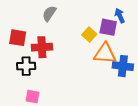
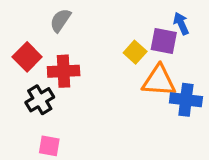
gray semicircle: (49, 14) -> (60, 20), moved
red square: (18, 38) -> (27, 57), turned 36
black cross: (26, 66) -> (40, 100), turned -30

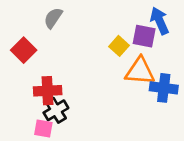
blue arrow: (181, 24) -> (160, 21), size x1.4
red cross: (64, 71) -> (48, 91), moved
black cross: (40, 100) -> (56, 110), moved

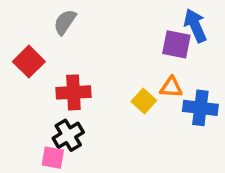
yellow square: (119, 46) -> (144, 101), moved
orange triangle: (140, 71) -> (171, 87), size x0.6
red cross: (48, 91) -> (73, 92), moved

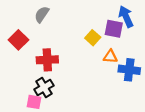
yellow square: (144, 101) -> (93, 38), moved

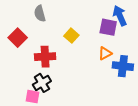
gray semicircle: (42, 14) -> (40, 14), turned -49
yellow square: (93, 38) -> (71, 36), moved
orange triangle: (110, 56) -> (105, 53), turned -32

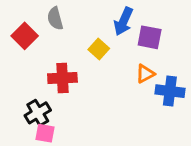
blue arrow: (120, 16) -> (123, 21), moved, turned -132
red square: (18, 38) -> (25, 36), moved
black cross: (42, 83) -> (38, 113), moved

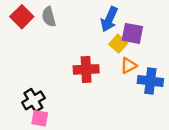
red square: (25, 36) -> (22, 17), moved
yellow square: (99, 49) -> (118, 44), moved
red cross: (62, 78) -> (86, 69), moved

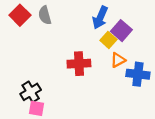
purple square: (132, 33) -> (121, 31), turned 30

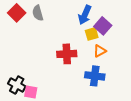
yellow square: (108, 40) -> (92, 34), turned 32
blue cross: (138, 74) -> (95, 76), moved
black cross: (31, 92) -> (17, 85), moved, turned -30

